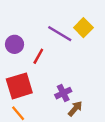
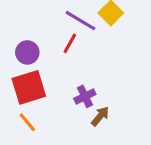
purple circle: (15, 44) -> (27, 52), moved
red line: (38, 56) -> (70, 43), moved

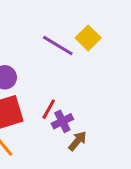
red line: (70, 43) -> (49, 109), moved

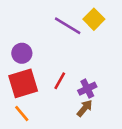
purple cross: (62, 121) -> (87, 89), moved

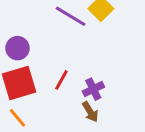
brown arrow: (85, 108) -> (90, 112), turned 108

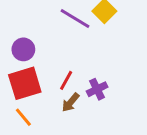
brown arrow: (90, 112) -> (71, 102), moved, turned 72

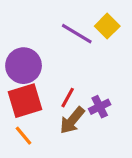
purple circle: (23, 49) -> (24, 66), size x1.5
brown arrow: (71, 102) -> (72, 120), size x1.4

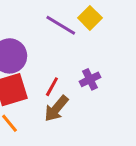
purple cross: (100, 107) -> (90, 79), moved

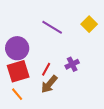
yellow square: (90, 18) -> (89, 24), moved

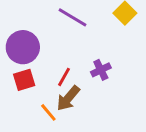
red square: (18, 71) -> (24, 80), size x0.7
orange line: (17, 94) -> (48, 112), moved

